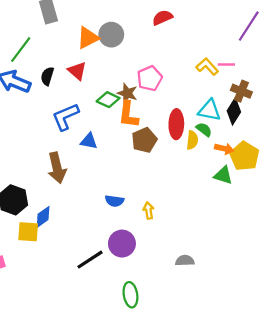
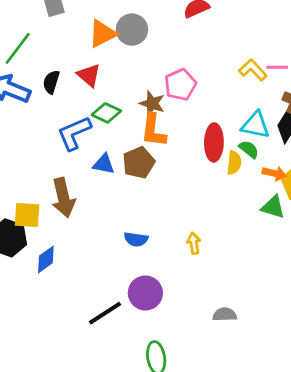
green diamond: (108, 100) -> (106, 113), moved
brown pentagon: (144, 140) -> (139, 163), moved
yellow arrow: (149, 211) -> (194, 243), moved
yellow square: (28, 232) -> (27, 215), moved

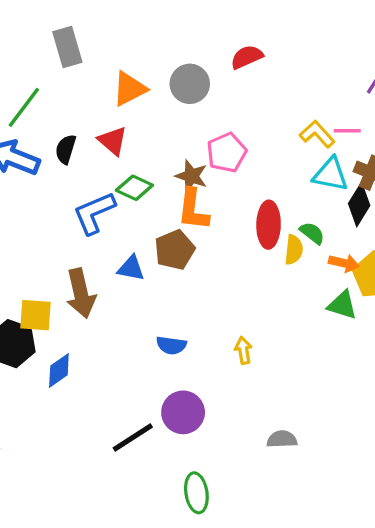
gray circle: (132, 30) -> (190, 84), moved
cyan triangle: (256, 125) -> (331, 174), moved
blue triangle: (104, 164) -> (131, 268), moved

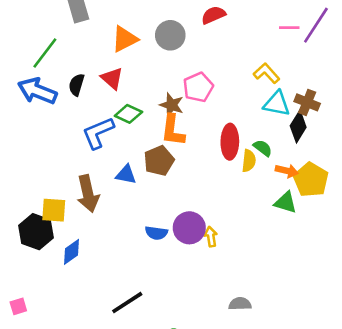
pink line: (347, 131) -> (289, 28), moved
purple circle: (183, 412) -> (189, 228), moved

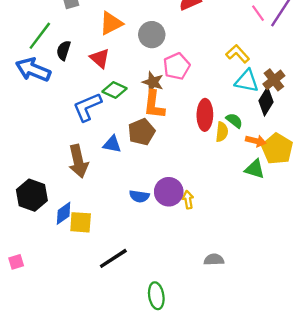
pink line: (289, 28) -> (258, 13), turned 54
gray circle: (170, 35) -> (152, 35), moved
black semicircle: (77, 85) -> (64, 50), moved
brown cross: (307, 102) -> (274, 80), turned 30
yellow square: (54, 210) -> (81, 222), moved

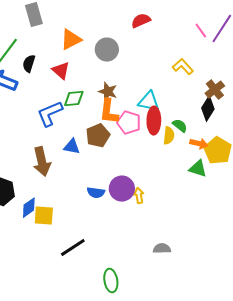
pink pentagon: (177, 66) -> (129, 123), moved, turned -30
cyan triangle: (247, 81) -> (149, 102), moved
green diamond: (114, 90) -> (74, 99), turned -30

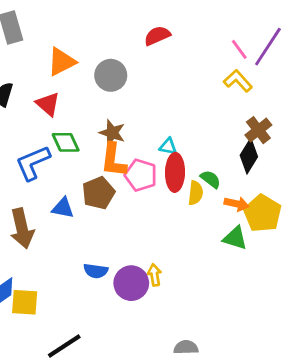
yellow L-shape: (183, 67) -> (238, 81), moved
green diamond: (74, 99) -> (66, 142), turned 70
cyan triangle: (149, 102) -> (168, 146), size x0.6
purple circle: (122, 189) -> (131, 283), moved

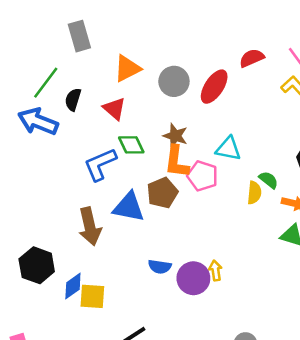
red semicircle: (157, 36) -> (252, 58), moved
cyan triangle: (168, 146) -> (228, 149), size x1.5
red ellipse: (175, 172) -> (214, 87), moved, turned 32
blue triangle: (63, 208) -> (129, 207), size x1.5

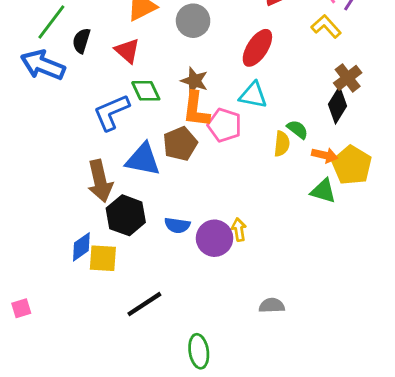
red ellipse: (214, 87) -> (257, 48), moved
black hexagon: (37, 265) -> (126, 215), moved

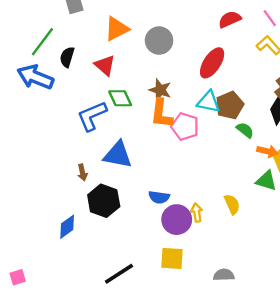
brown pentagon: (180, 144) -> (230, 105), moved
yellow semicircle: (282, 144) -> (232, 204), moved, turned -30
brown arrow: (100, 181) -> (82, 172), size x0.5
blue semicircle: (177, 225) -> (159, 197), moved
yellow square: (103, 258) -> (172, 258), moved

